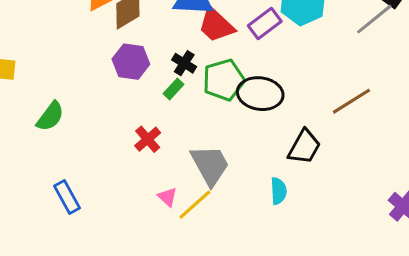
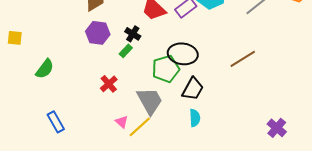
green pentagon: (224, 80) -> (166, 69), moved
black trapezoid: (304, 147) -> (193, 89), moved

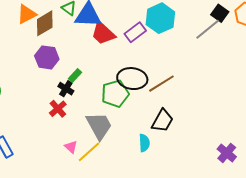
black cross: (133, 34) -> (66, 89), moved
brown line: (243, 59) -> (161, 84), moved
black trapezoid: (193, 89) -> (162, 121), moved

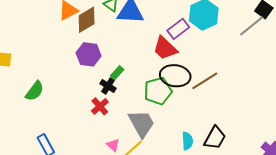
red trapezoid: (103, 33) -> (165, 48), moved
black trapezoid: (162, 121) -> (215, 138), moved

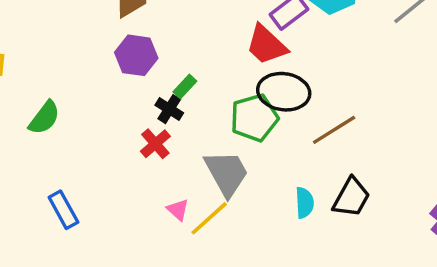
brown line: (205, 81) -> (334, 130), moved

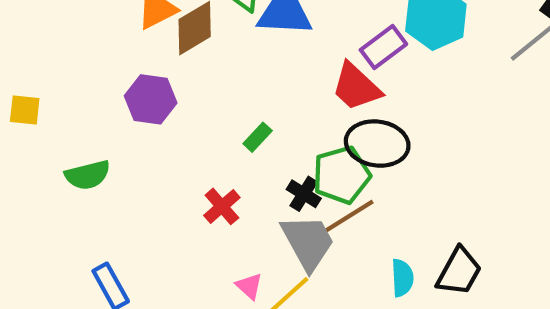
purple hexagon: (136, 55) -> (151, 99), moved
black cross: (169, 109) -> (304, 194), moved
green semicircle: (44, 118) -> (88, 175), turned 39
brown line: (334, 130) -> (348, 217), moved

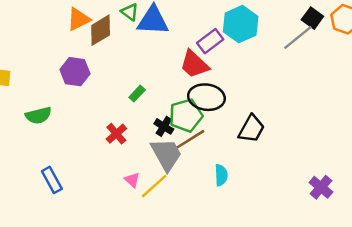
black trapezoid: (459, 271) -> (252, 129), moved

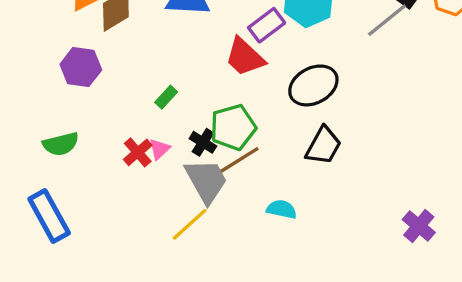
black ellipse: (206, 97) -> (313, 85), moved, turned -36
green semicircle: (38, 115) -> (61, 144), moved
cyan semicircle: (221, 175) -> (282, 209), turned -75
blue rectangle: (52, 180) -> (49, 216), size x1.4
pink triangle: (132, 180) -> (159, 149), moved, turned 35

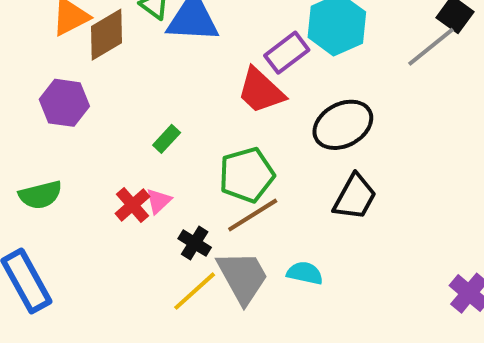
black cross: (203, 142) -> (195, 243), moved
gray trapezoid: (206, 181) -> (243, 277), moved

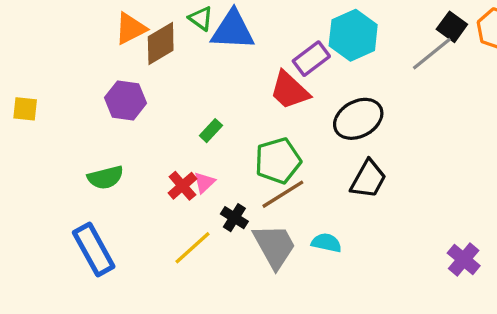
yellow line: (195, 291) -> (192, 248), moved

